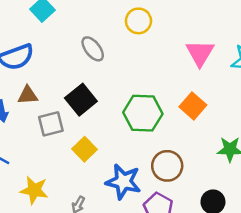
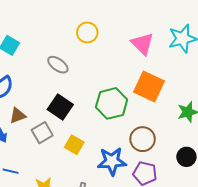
orange square: (193, 106) -> (149, 86), size x1.4

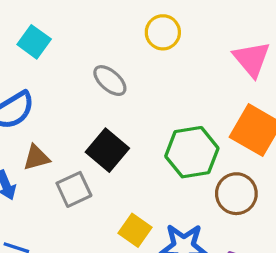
brown circle: (143, 139) -> (236, 194), moved
yellow square: (74, 145) -> (135, 230), moved

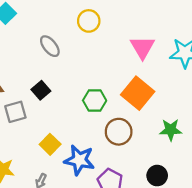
black square: (107, 150) -> (41, 90), size x0.7
green hexagon: (192, 152) -> (95, 100), size x0.7

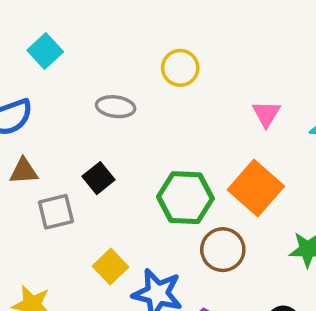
gray ellipse: (50, 46) -> (116, 107), turned -45
pink triangle: (143, 47) -> (266, 114), size x0.7
green hexagon: (95, 100) -> (185, 198), size x1.4

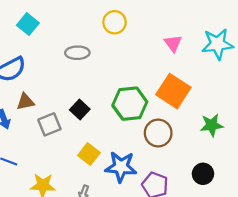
black square: (99, 178) -> (80, 109), moved

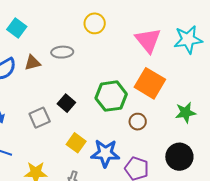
pink triangle: (173, 43) -> (148, 40), size x1.6
brown triangle: (25, 102) -> (32, 63), moved
brown circle: (158, 133) -> (138, 122), size x0.7
black circle: (203, 174) -> (179, 157), size x1.4

